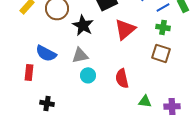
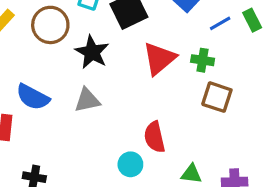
green cross: (163, 27) -> (203, 60), moved
cyan circle: (88, 75) -> (130, 164), moved

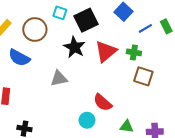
black star: (92, 52) -> (74, 47), moved
blue semicircle: (33, 97) -> (19, 58), moved
red semicircle: (154, 137) -> (103, 103), turned -36

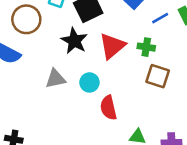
red semicircle: (103, 103) -> (108, 108), turned 36
cyan circle: (87, 120) -> (89, 82), moved

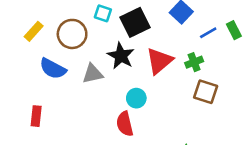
green cross: (146, 47) -> (194, 62), turned -30
gray triangle: (55, 79) -> (93, 74), moved
red semicircle: (108, 108) -> (125, 124), moved

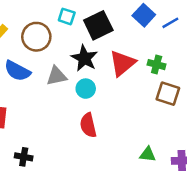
blue line: (208, 33) -> (170, 23), moved
green cross: (194, 62) -> (157, 65), turned 36
cyan circle: (136, 98) -> (86, 89), moved

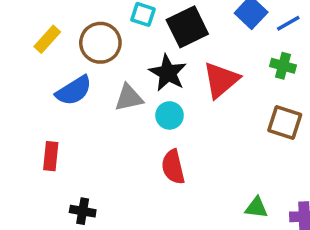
green cross: (157, 65) -> (283, 66), moved
blue semicircle: (17, 71) -> (74, 91), turned -60

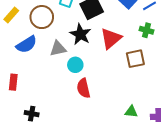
cyan circle: (170, 115) -> (75, 65), moved
brown square: (285, 123) -> (135, 59), moved, turned -30

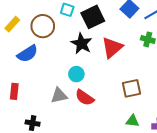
gray triangle: (58, 49) -> (59, 95), moved
brown square: (135, 59) -> (131, 88), moved
red semicircle: (83, 88) -> (85, 98), turned -42

